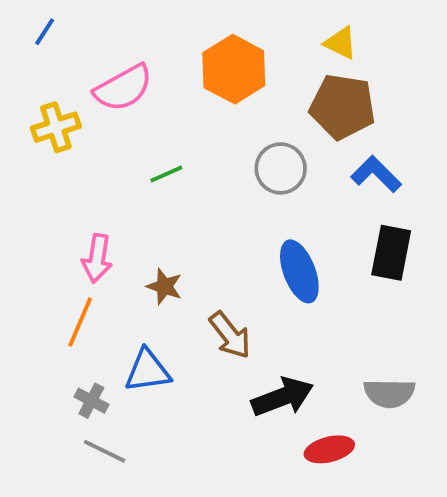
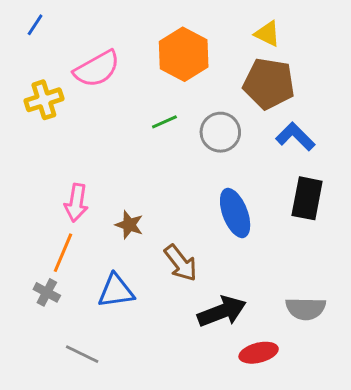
green line: (166, 174) -> (164, 122), moved
gray cross: (91, 401) -> (47, 292), moved

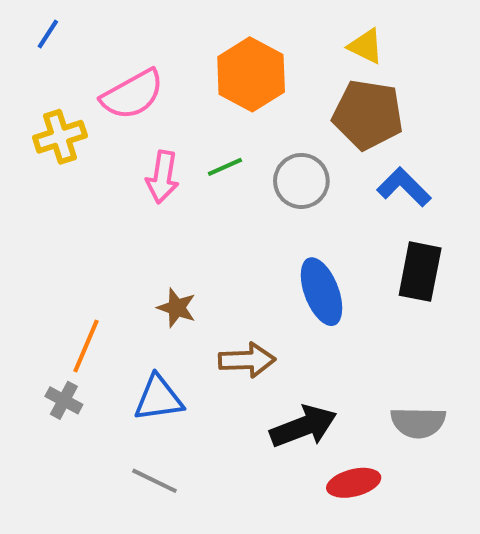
pink arrow: (76, 203) -> (163, 177), moved
brown arrow: (181, 263) -> (247, 360), turned -54
gray line: (82, 354) -> (154, 481), moved

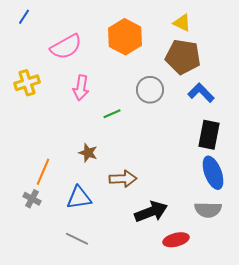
yellow cross: (60, 137) -> (27, 83), moved
green line: (225, 167) -> (112, 114), moved
blue ellipse: (321, 292) -> (213, 173), moved

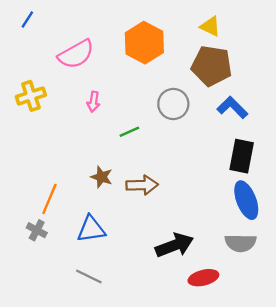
pink arrow: (81, 88) -> (93, 102), size x0.7
brown arrow: (123, 179) -> (142, 185), moved

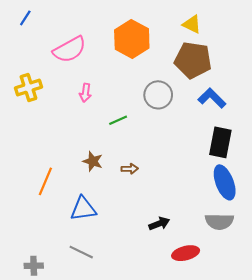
brown arrow: (142, 185) -> (130, 169), size x0.6
gray cross: (37, 230) -> (34, 266), moved, turned -30
black arrow: (174, 245) -> (159, 224), size x0.6

